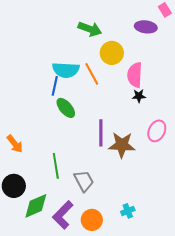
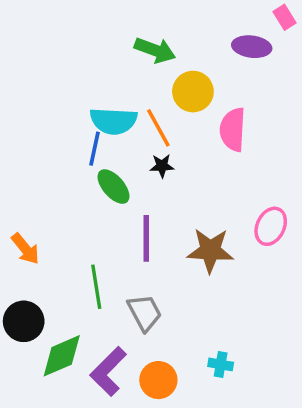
black star: (139, 96) -> (162, 166), moved
purple line: (101, 133) -> (146, 238), moved
cyan cross: (128, 211) -> (221, 364), turned 32

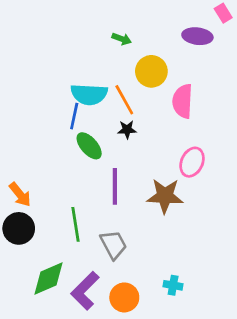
green arrow: (155, 50) -> (122, 39), size x0.6
pink ellipse: (271, 226) -> (192, 162), moved
black circle: (24, 321) -> (19, 228), moved

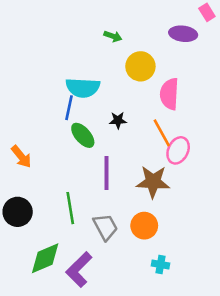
orange line: (124, 100) -> (162, 133), moved
orange arrow: (20, 195) -> (21, 157), moved
orange circle: (124, 297) -> (144, 226), moved

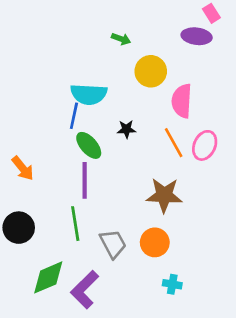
pink rectangle: (207, 12) -> (211, 13), moved
pink ellipse: (178, 150) -> (205, 145), moved
purple line: (107, 173) -> (85, 180), moved

